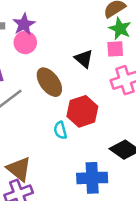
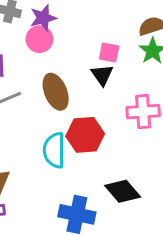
pink square: (115, 49) -> (109, 52), moved
cyan semicircle: (60, 130) -> (54, 150), size x1.6

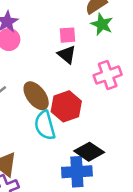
brown ellipse: (56, 92) -> (36, 96), moved
black diamond: (123, 191) -> (89, 152), moved

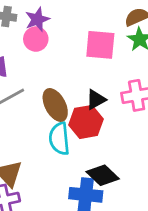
pink square: (67, 35) -> (100, 45), size x1.6
black triangle: (67, 55) -> (96, 100), moved, turned 42

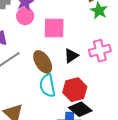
pink square: (100, 45) -> (54, 28), moved
red hexagon: (86, 122) -> (75, 90), moved

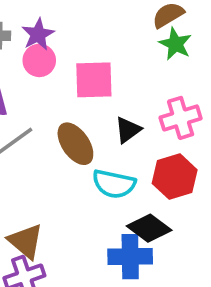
cyan semicircle: (47, 86) -> (114, 184), moved, turned -65
red hexagon: (75, 90) -> (175, 177), moved

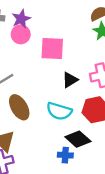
brown ellipse: (75, 144) -> (19, 107), moved
blue cross: (130, 257) -> (65, 155), size x0.6

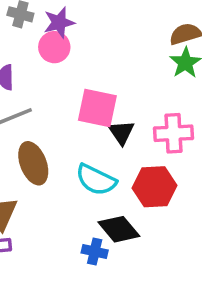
pink square: (52, 49) -> (97, 108), moved
black triangle: (70, 80) -> (121, 132), turned -42

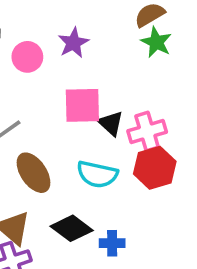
purple star: (59, 23) -> (73, 43), moved
pink cross: (173, 133) -> (147, 132), moved
black diamond: (119, 229) -> (72, 228), moved

